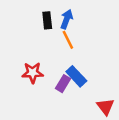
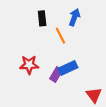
blue arrow: (67, 19) -> (74, 17), moved
blue rectangle: (76, 76) -> (68, 68), turned -72

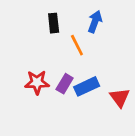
purple rectangle: (56, 74) -> (65, 84), moved
red triangle: (94, 95) -> (120, 98), moved

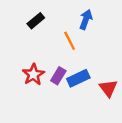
black rectangle: (54, 23) -> (36, 21), moved, turned 56
red star: (37, 82) -> (33, 74), turned -30

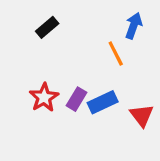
blue arrow: (86, 20) -> (134, 26), moved
orange line: (70, 41) -> (116, 53), moved

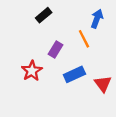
black rectangle: (47, 27) -> (44, 15), moved
purple rectangle: (77, 99) -> (55, 50), moved

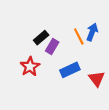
black rectangle: (44, 15) -> (41, 38), moved
blue arrow: (97, 19) -> (92, 32), moved

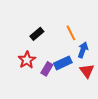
blue arrow: (92, 32) -> (83, 50), moved
purple rectangle: (52, 47) -> (47, 69), moved

